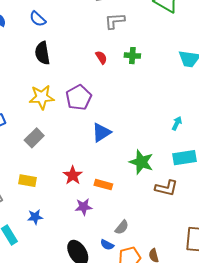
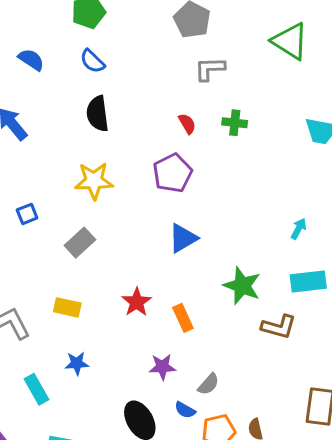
purple pentagon: (79, 98) -> (173, 173), moved
orange rectangle: (103, 185) -> (183, 318), turned 48
purple star: (84, 207) -> (162, 367), moved

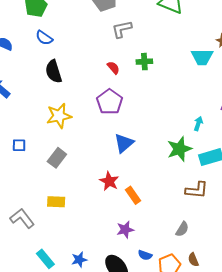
blue square: (27, 214) -> (19, 145), turned 32
green star: (242, 286) -> (179, 149), moved, turned -30
red star: (137, 302) -> (109, 181), moved
blue star: (77, 363) -> (79, 260), moved
gray semicircle: (208, 384) -> (182, 229), moved

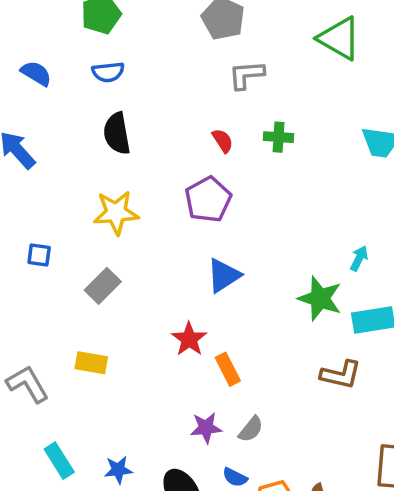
blue semicircle: (44, 38) -> (108, 72), turned -48
green star: (179, 149) -> (320, 298), turned 30
gray semicircle: (182, 229) -> (251, 429), moved

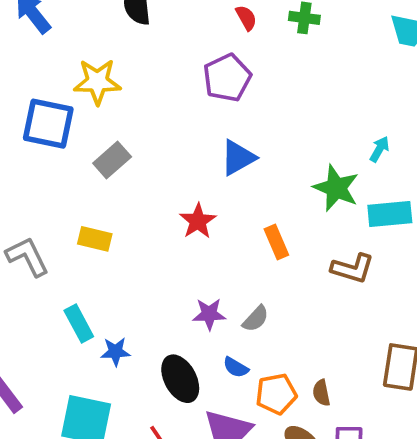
yellow star: (116, 213) -> (97, 82), moved
blue square: (39, 255) -> (48, 124), size x2.0
orange rectangle: (228, 369) -> (276, 242), moved
cyan rectangle: (59, 461) -> (79, 324), moved

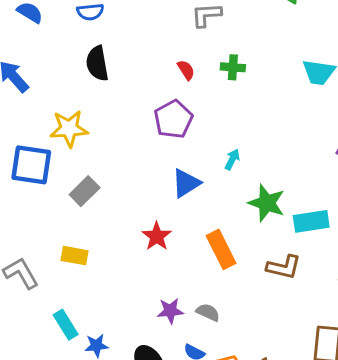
cyan arrow: (379, 149) -> (232, 159), moved
orange rectangle: (276, 242) -> (221, 249), size x1.4
gray semicircle: (256, 319) -> (208, 312), turned -105

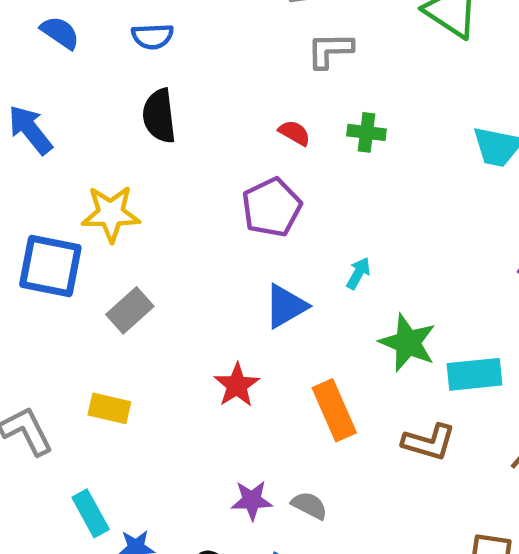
red semicircle: (186, 70) -> (295, 133), turned -30

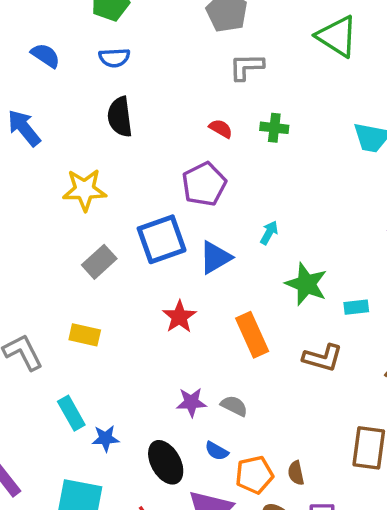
blue square: (50, 266) -> (162, 239), moved, turned -30
cyan rectangle: (474, 374) -> (356, 307), size x0.6

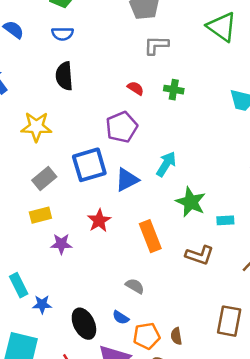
cyan arrow: (269, 233) -> (166, 164), size x1.5
yellow rectangle: (85, 335) -> (40, 215), moved, turned -30
purple star: (191, 402) -> (61, 244), moved

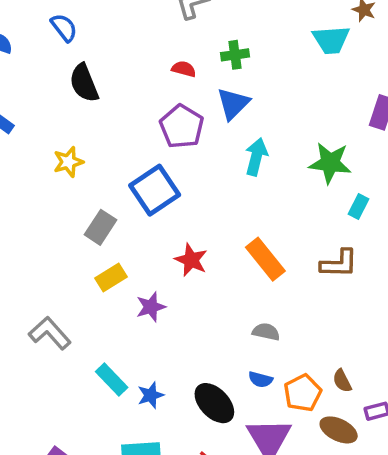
blue semicircle: (63, 34) -> (64, 28), turned -110
yellow star: (36, 127) -> (68, 162), size x0.7
blue triangle: (127, 180) -> (233, 104), moved
green star: (191, 202) -> (330, 163), moved
cyan rectangle: (225, 220) -> (358, 207), turned -42

